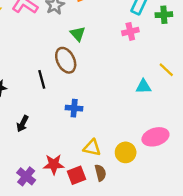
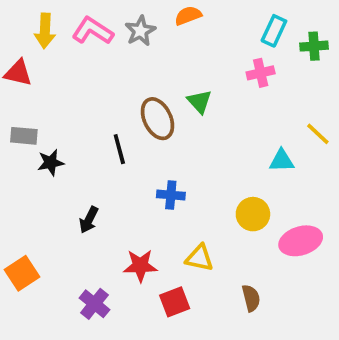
green triangle: (78, 34) -> (199, 101), moved
yellow circle: (126, 152) -> (253, 214), moved
red star: (54, 164) -> (140, 266), moved
brown semicircle: (100, 173) -> (251, 298), moved

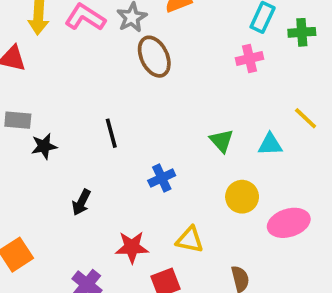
green triangle: (199, 101) -> (221, 141), moved
brown ellipse: (157, 119) -> (154, 57), moved
blue cross: (171, 195) -> (162, 178), turned -30

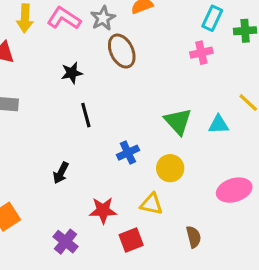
green triangle: (221, 141) -> (178, 121), size x1.4
black star: (44, 146) -> (72, 73), moved
yellow circle: (242, 197) -> (170, 168), moved

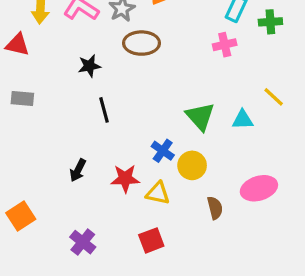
brown ellipse: (122, 51) -> (142, 43), turned -64
blue cross: (128, 153) -> (163, 151), moved, turned -30
yellow triangle: (151, 204) -> (158, 193), moved
red star: (103, 210) -> (125, 178), moved
brown semicircle: (194, 237) -> (215, 208), moved

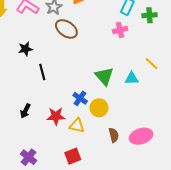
brown ellipse: (142, 43) -> (66, 29), turned 35
black star: (89, 66) -> (25, 49), moved
pink ellipse: (259, 188) -> (141, 136), moved

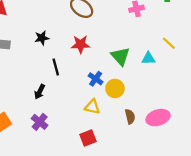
black star: (25, 49) -> (42, 38), moved
black line: (42, 72) -> (56, 67), moved
red star: (56, 116) -> (81, 44), moved
purple cross: (29, 157) -> (40, 122), moved

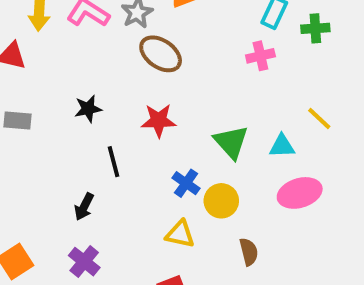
pink ellipse: (158, 118) -> (300, 193), moved

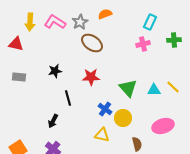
green cross: (315, 28) -> (174, 40), moved
yellow line: (319, 119) -> (173, 87), moved
pink ellipse: (300, 193) -> (163, 126), moved

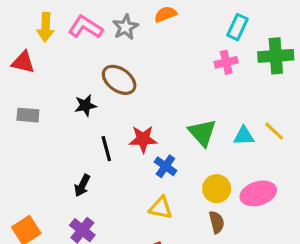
green cross: (174, 40) -> (276, 56), size x1.5
brown ellipse: (92, 43) -> (119, 80), moved
red star: (91, 77) -> (143, 139), moved
yellow circle: (123, 118) -> (217, 189), moved

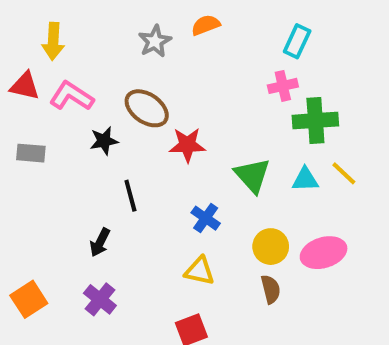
pink L-shape: (85, 27) -> (72, 96), moved
green cross: (276, 56) -> (315, 121), moved
red star: (143, 139) -> (187, 145), moved

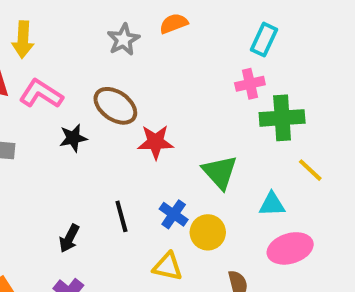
cyan triangle: (305, 179) -> (272, 204), moved
black line: (130, 196) -> (121, 216), moved
yellow circle: (271, 247) -> (208, 232), moved

